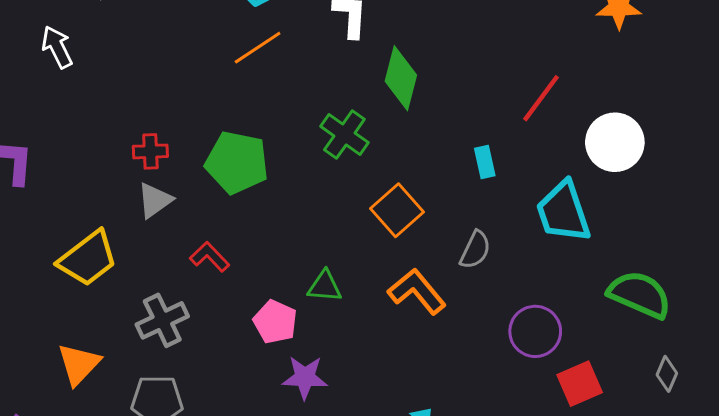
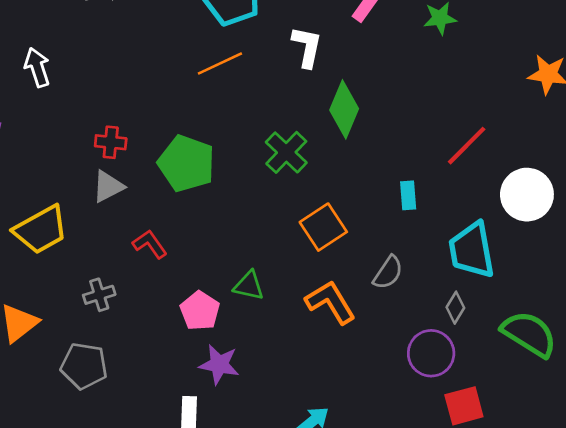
white arrow: (57, 47) -> (37, 67), moved
gray cross: (162, 320) -> (99, 295), size x0.7
gray diamond: (667, 374) -> (455, 308), moved

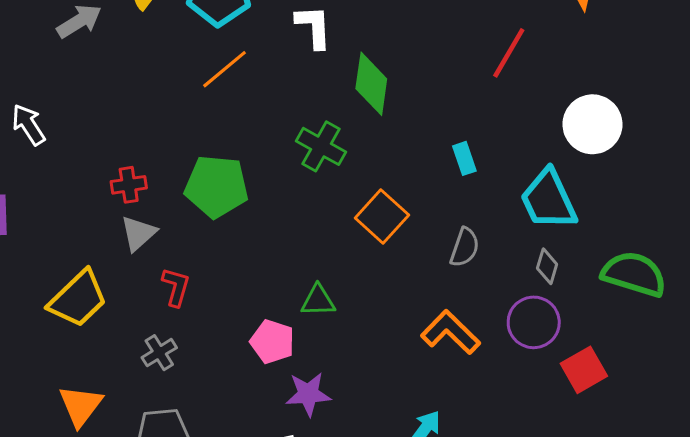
red line: (467, 146) -> (509, 53), moved
red L-shape: (150, 244) -> (176, 287), moved, turned 66
orange L-shape: (331, 302) -> (451, 332), moved

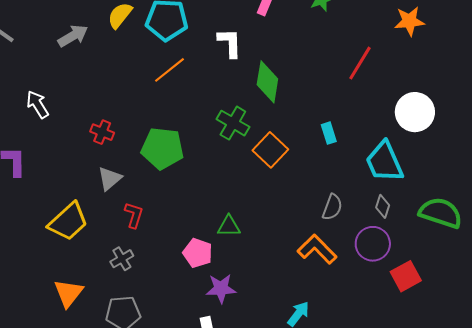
red cross: (129, 185) -> (102, 132), moved, turned 30
orange square: (382, 216) -> (270, 150), moved
gray semicircle: (465, 247) -> (332, 207), moved

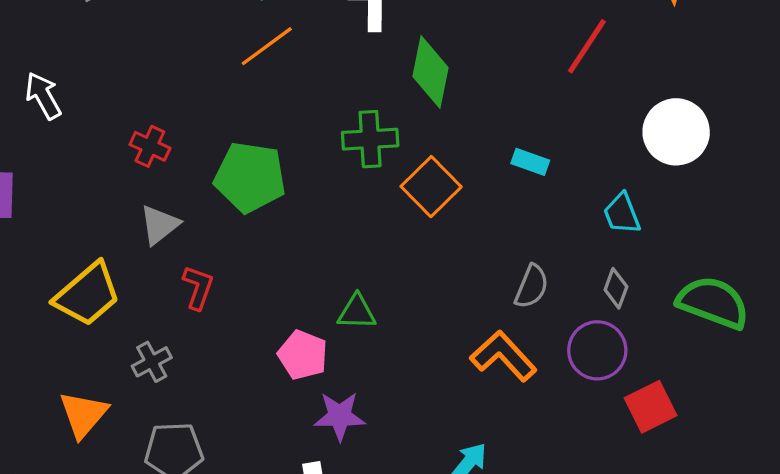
green cross: (233, 123) -> (370, 139), turned -36
cyan rectangle: (329, 133) -> (530, 162), turned -55
cyan trapezoid: (384, 162) -> (622, 214), size x0.6
gray cross: (122, 259) -> (152, 362), moved

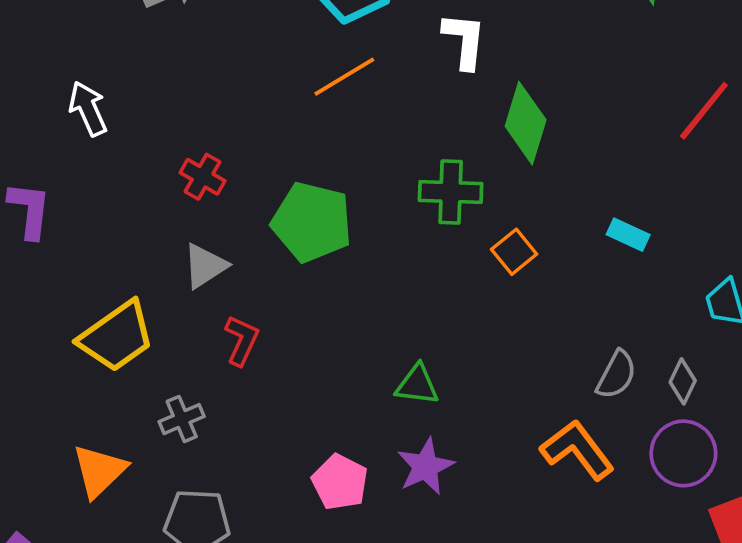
orange square: (431, 187) -> (514, 252), size x0.7
gray diamond: (616, 288) -> (683, 381), moved
pink pentagon: (303, 355) -> (340, 482), moved
purple star: (340, 416) -> (425, 466), moved, turned -30

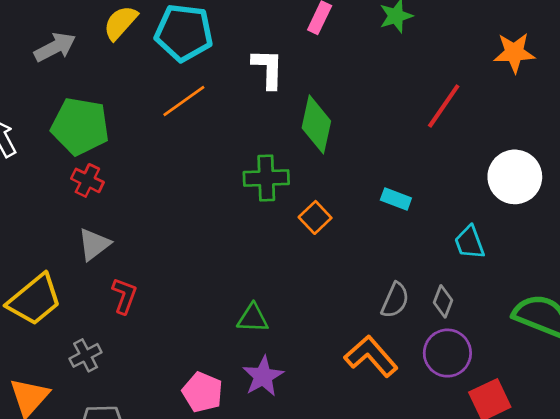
green pentagon: (312, 222) -> (80, 126), moved

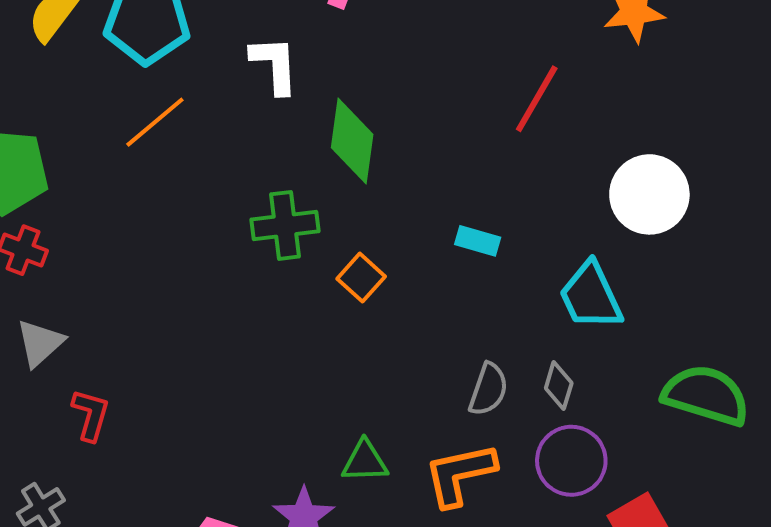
cyan trapezoid: (470, 242) -> (591, 296), size x1.4
green triangle: (253, 318) -> (365, 461), moved
orange L-shape: (371, 356) -> (460, 474), turned -56

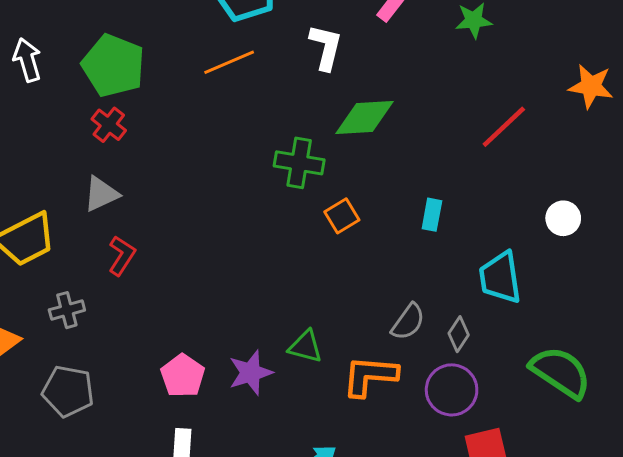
green diamond: (352, 141) -> (364, 117), turned 62
white circle: (649, 194) -> (563, 218), size x0.6
cyan rectangle: (478, 241) -> (432, 215), turned 68

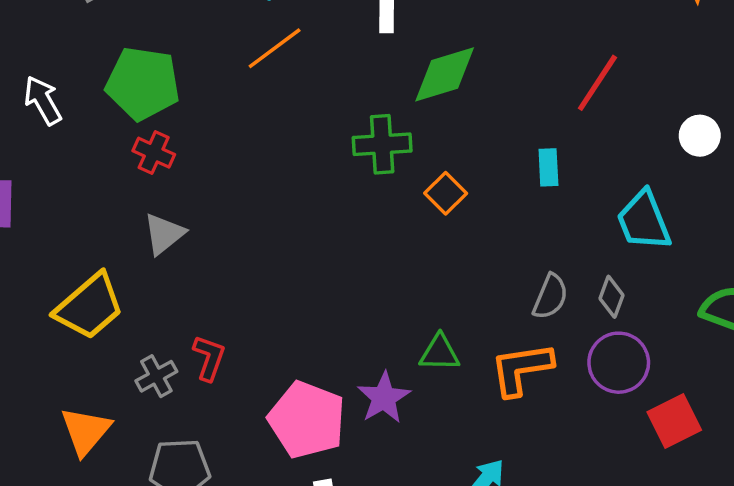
red line: (504, 127) -> (597, 83), moved
red L-shape: (122, 256) -> (209, 358), moved
pink pentagon: (183, 376) -> (307, 420), size x1.5

